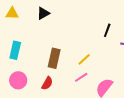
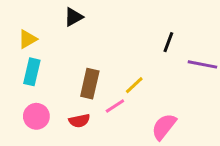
yellow triangle: (12, 13) -> (27, 39), moved, turned -32
pink line: (81, 77) -> (115, 106), moved
red semicircle: (47, 83) -> (79, 121), turned 48

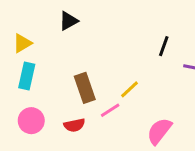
brown rectangle: (90, 84) -> (85, 88), turned -32

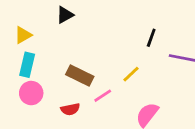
brown rectangle: (85, 88) -> (80, 76), turned -45
yellow line: (130, 89) -> (131, 74), moved
pink circle: (31, 121) -> (31, 93), moved

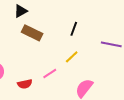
black line: (151, 38) -> (74, 29), moved
brown rectangle: (80, 76) -> (32, 33), moved

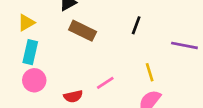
yellow line: (72, 57) -> (150, 72), moved, turned -64

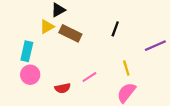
yellow triangle: (26, 23) -> (47, 27), moved
purple line: (184, 45) -> (155, 46), turned -35

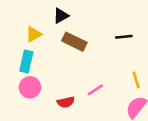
yellow triangle: (47, 27) -> (34, 34), moved
black line: (115, 29) -> (124, 37), turned 64

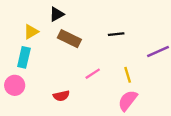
pink circle: (30, 87) -> (15, 85), moved
pink line: (95, 90) -> (93, 74), moved

